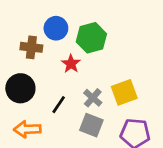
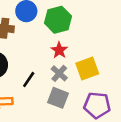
red star: (71, 64) -> (59, 50), moved

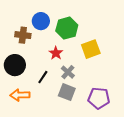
red star: (59, 50) -> (56, 53), moved
yellow square: (87, 69) -> (91, 49), moved

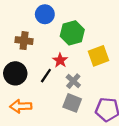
blue circle: (41, 21) -> (45, 14), moved
black line: (43, 77) -> (46, 76), moved

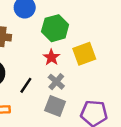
red star: (60, 60) -> (51, 57), moved
black line: (46, 76) -> (26, 85), moved

